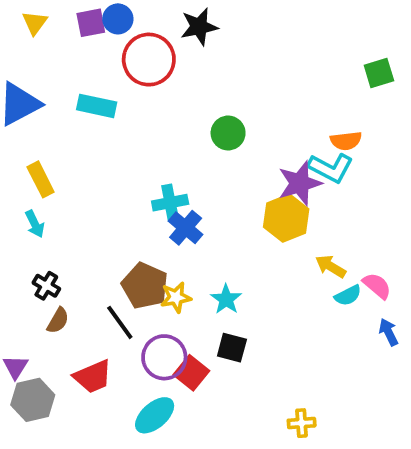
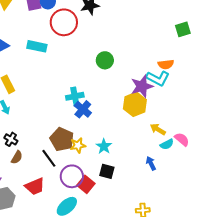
blue arrow: (389, 332) -> (151, 163), moved

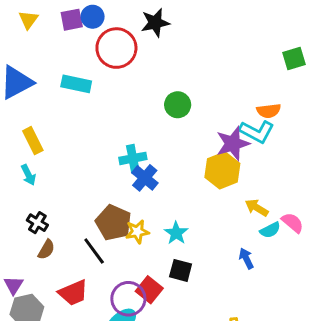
purple circle: (72, 176) -> (128, 299), moved

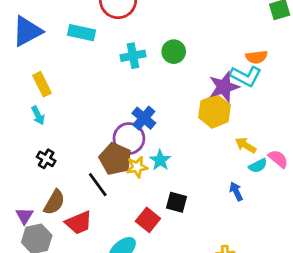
cyan cross: (133, 158) -> (133, 56), moved
cyan star: (176, 233) -> (160, 160), moved
brown semicircle: (46, 250) -> (54, 202), moved, size x1.4
purple circle: (128, 299) -> (129, 138), moved

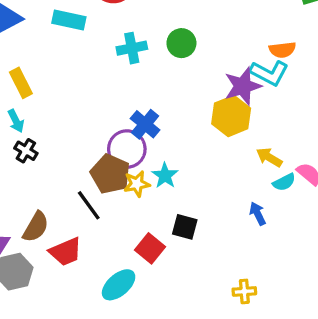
black cross: (46, 159) -> (26, 151), moved

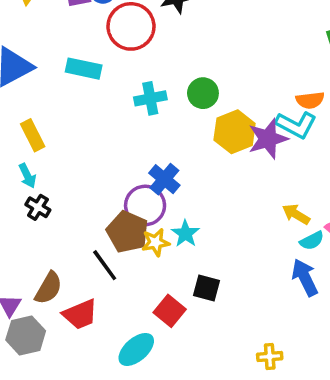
yellow hexagon: (231, 116) -> (235, 132), moved
blue arrow: (258, 214) -> (305, 277), moved, size x1.5

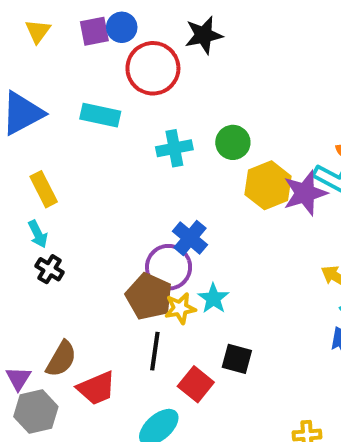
black line: (105, 265) -> (155, 351), moved, turned 44

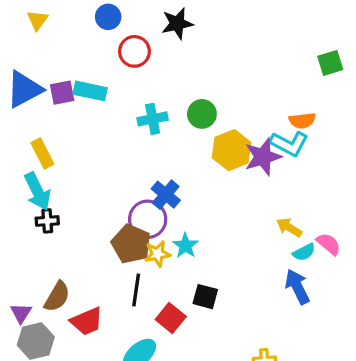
purple square: (94, 31) -> (62, 93), moved
red circle: (153, 68) -> (134, 51), size x0.7
cyan arrow: (38, 234) -> (37, 191), size x1.6
black cross: (50, 269) -> (47, 221), turned -35

